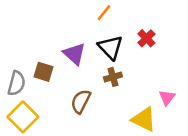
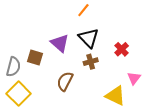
red cross: (146, 38) -> (122, 49), moved

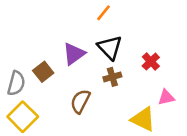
purple triangle: (60, 43) -> (74, 54), turned 42
brown square: (35, 58) -> (43, 72), turned 35
pink triangle: (134, 78) -> (166, 97), turned 40

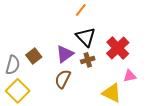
purple triangle: (74, 54) -> (65, 54), moved
red cross: (151, 62) -> (118, 48), size x1.6

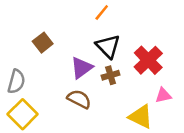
brown square: (34, 56) -> (43, 43), moved
brown semicircle: (63, 79) -> (79, 99), turned 90

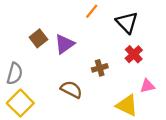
black triangle: (108, 46) -> (127, 22), moved
red cross: (148, 60) -> (134, 54), size x0.7
purple triangle: (82, 68) -> (65, 44), moved

